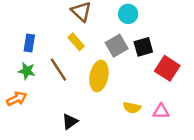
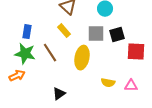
gray square: (117, 46) -> (96, 34), turned 30
red square: (167, 68) -> (136, 52), turned -30
green star: (27, 71) -> (25, 54), size x1.5

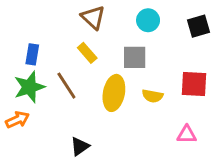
black square: (117, 35) -> (198, 26), moved
green star: (25, 54) -> (29, 87), turned -30
yellow semicircle: (108, 83) -> (152, 96), moved

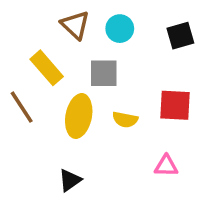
brown triangle: (93, 17) -> (75, 25), moved
yellow rectangle: (87, 53) -> (47, 68), size x1.4
black triangle: (80, 146) -> (70, 180), moved

